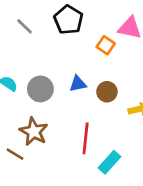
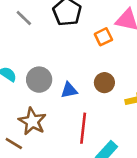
orange square: (106, 45) -> (103, 37), turned 30
blue triangle: (78, 84) -> (69, 90), moved

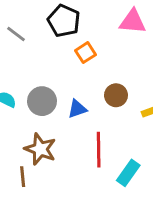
orange square: (103, 37) -> (86, 53), moved
brown line: (14, 143) -> (23, 177), turned 60

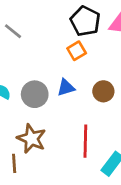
black pentagon: (64, 21) -> (85, 21), moved
blue triangle: (77, 109) -> (66, 88), moved

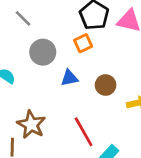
gray circle: (35, 94) -> (43, 52), moved
red line: (85, 141) -> (84, 132), turned -36

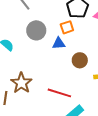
blue triangle: (69, 78) -> (59, 43), moved
red line: (84, 132) -> (59, 93), turned -50

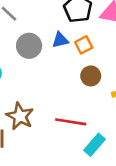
orange square: (67, 27) -> (84, 45), moved
blue triangle: (59, 43) -> (60, 40), moved

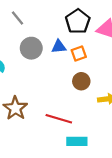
cyan rectangle: (95, 145) -> (77, 141), turned 42

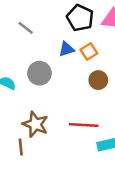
gray line: (17, 18) -> (26, 28), moved
gray circle: (31, 48) -> (39, 73), moved

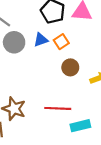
gray circle: (39, 73) -> (14, 42), moved

